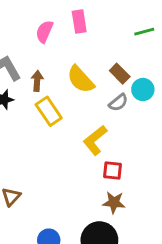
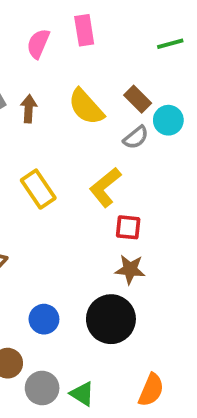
yellow rectangle: (49, 111) -> (38, 189), moved

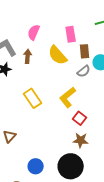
pink rectangle: (84, 30) -> (71, 34), moved
pink semicircle: (38, 44) -> (34, 32), moved
brown rectangle: (138, 99) -> (85, 51), turned 40
red square: (128, 227) -> (80, 118), turned 32

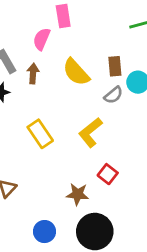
pink rectangle: (71, 34) -> (63, 16), moved
red square: (80, 118) -> (108, 174), moved
brown star: (81, 140) -> (78, 194), moved

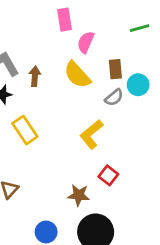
pink semicircle: (42, 39) -> (86, 42), moved
yellow rectangle: (40, 134) -> (25, 130), moved

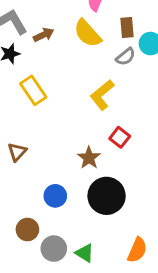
brown arrow: (35, 76) -> (44, 35), turned 60
brown star: (79, 195) -> (89, 158), turned 30

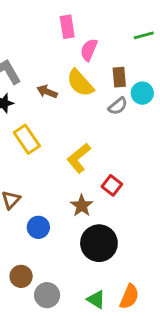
brown arrow: (44, 35) -> (47, 92), moved, turned -132
yellow L-shape: (102, 95) -> (79, 158), moved
blue circle: (55, 196) -> (38, 227), moved
green triangle: (85, 253) -> (96, 299), moved

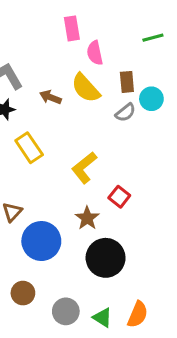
pink semicircle: (89, 50) -> (95, 53), turned -35
blue circle: (38, 227) -> (41, 241), size x1.6
gray circle: (47, 295) -> (66, 311), moved

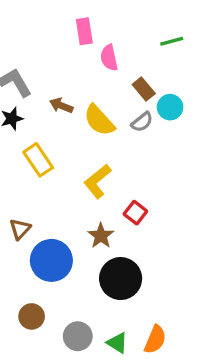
brown rectangle: (127, 82) -> (144, 89), turned -35
yellow semicircle: (86, 88) -> (99, 120), moved

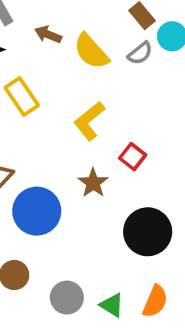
black circle: (121, 279) -> (148, 232), moved

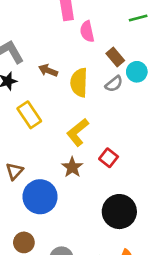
yellow semicircle: (91, 51) -> (79, 83), turned 44
brown star: (93, 183) -> (72, 167), moved

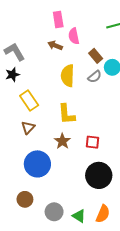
brown arrow: (48, 70) -> (55, 45), moved
yellow L-shape: (78, 132) -> (67, 114), turned -55
red square: (109, 158) -> (93, 142), moved, turned -32
brown triangle: (14, 171) -> (28, 128), moved

